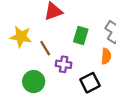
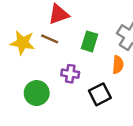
brown line: (45, 48) -> (50, 39), moved, turned -35

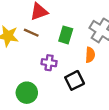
green circle: (37, 93) -> (27, 93), moved

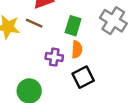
orange semicircle: (90, 55) -> (77, 50), moved

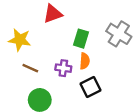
brown line: (34, 23) -> (30, 68), moved

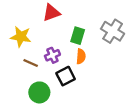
purple cross: (63, 68) -> (52, 55), moved, turned -32
black square: (90, 87) -> (66, 76), moved

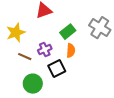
green rectangle: (78, 36) -> (68, 32), turned 35
yellow star: (21, 37) -> (16, 33), turned -30

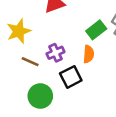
green rectangle: (68, 32) -> (96, 30), moved

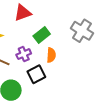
green rectangle: (96, 30) -> (42, 35), moved

